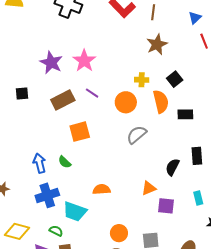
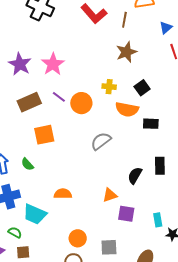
orange circle: (126, 102) -> (81, 103), moved
orange semicircle: (161, 102) -> (127, 109), turned 110
cyan rectangle: (198, 198) -> (158, 220), moved

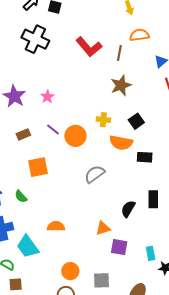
pink star: (53, 64) -> (47, 97), size x0.6
brown rectangle: (29, 102) -> (23, 134), size x0.6
cyan trapezoid: (35, 214) -> (28, 246), turned 30

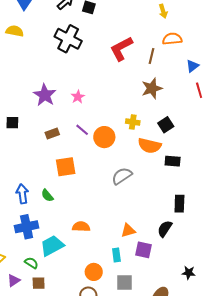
red L-shape: (89, 47) -> (121, 49), turned 100
black semicircle: (128, 209) -> (165, 229), moved
cyan trapezoid: (28, 246) -> (52, 246), turned 95
cyan rectangle: (151, 253) -> (116, 255), moved

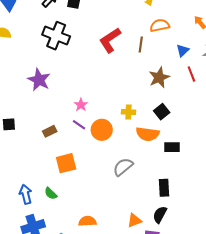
brown star: (152, 88) -> (159, 77), moved
purple star: (45, 95) -> (39, 80), moved
pink star: (78, 97) -> (81, 105), moved
black rectangle: (179, 204) -> (164, 188), moved
black semicircle: (165, 229) -> (160, 215), moved

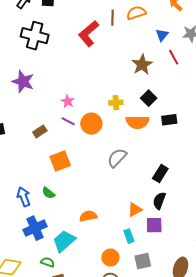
brown line: (141, 45) -> (112, 18), moved
black rectangle: (172, 147) -> (169, 120), moved
black rectangle: (164, 188) -> (160, 174), turned 42

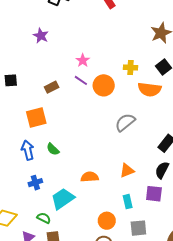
purple star: (23, 82) -> (41, 36), size x0.7
orange square: (60, 161) -> (36, 118), moved
orange triangle: (135, 210) -> (127, 171), moved
blue cross: (35, 228) -> (35, 183), size x0.6

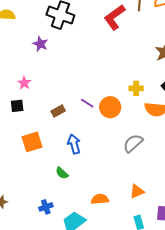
purple star: (41, 36) -> (40, 44), moved
pink star: (83, 60) -> (24, 83), moved
orange square: (36, 118) -> (32, 142), moved
blue arrow: (28, 150) -> (74, 144), moved

